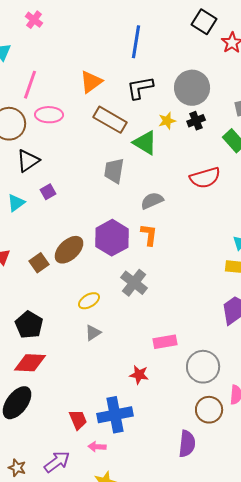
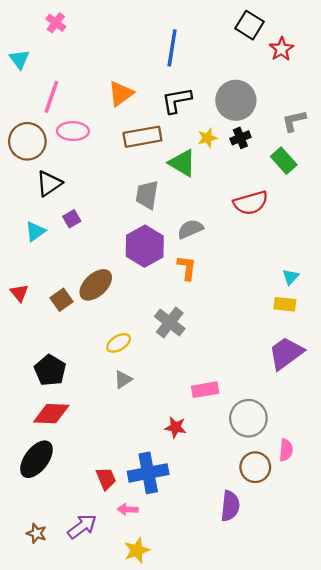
brown rectangle: (110, 120) -> (142, 137), turned -40
purple hexagon: (112, 238) -> (145, 246), moved

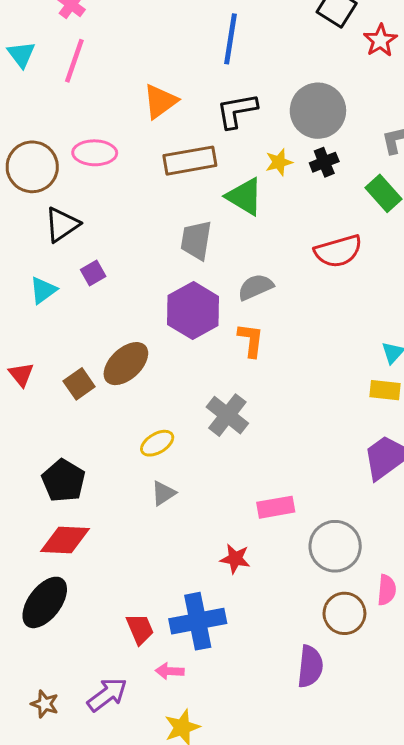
pink line: (51, 97) -> (74, 61), moved

